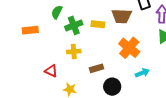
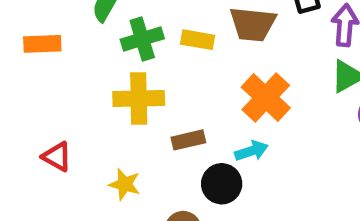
yellow cross: (74, 52) -> (139, 99), size x1.5
red triangle: (51, 71) -> (57, 157), moved
cyan arrow: (142, 73) -> (252, 151), moved

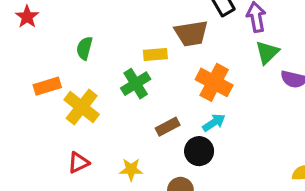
green cross: (142, 39) -> (136, 84), moved
yellow cross: (139, 99) -> (82, 107), moved, turned -36
red triangle: (57, 157) -> (78, 163), turned -40

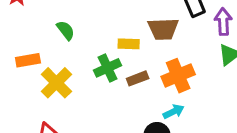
green semicircle: (84, 48) -> (66, 30), turned 120
orange cross: (214, 82) -> (178, 76), turned 32
brown rectangle: (168, 127) -> (138, 78), moved

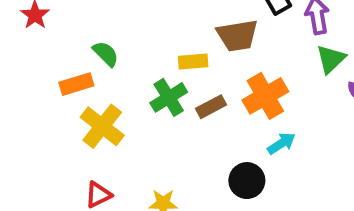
orange rectangle: (28, 60) -> (76, 84), moved
cyan arrow: (174, 112) -> (281, 143), moved

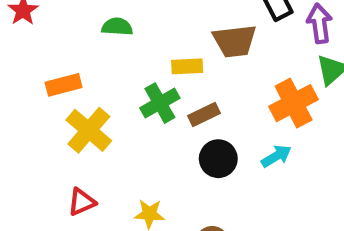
green semicircle: (106, 54) -> (117, 27), moved, turned -44
orange cross: (265, 96) -> (294, 103), moved
black circle: (247, 181) -> (218, 159), moved

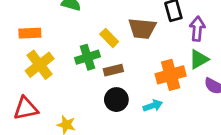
yellow rectangle: (187, 66) -> (109, 38), turned 36
red triangle: (82, 202) -> (26, 108), size x1.4

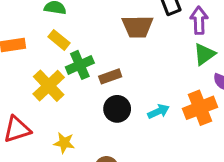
yellow rectangle: (109, 38) -> (59, 40), moved
yellow cross: (40, 65) -> (49, 86), moved
orange cross: (171, 75) -> (200, 108), moved

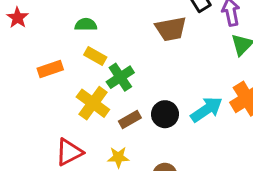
brown rectangle: (110, 76) -> (130, 119), moved
cyan arrow: (158, 111) -> (206, 109), size x1.5

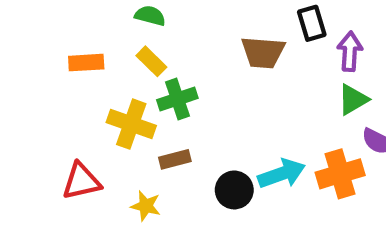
yellow cross: (93, 103) -> (131, 124), turned -32
black circle: (165, 114) -> (234, 190), moved

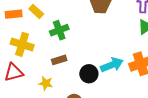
yellow rectangle: (151, 61) -> (36, 11), moved
yellow cross: (131, 124) -> (22, 44), moved

